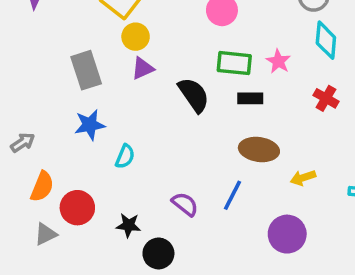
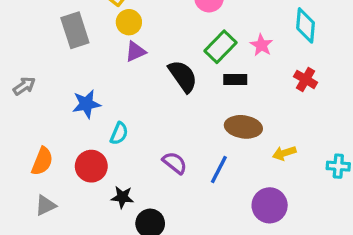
green rectangle: (234, 63) -> (221, 47), turned -52
gray rectangle: (86, 70) -> (75, 30), moved
gray arrow: (23, 142) -> (24, 86), moved
purple semicircle: (185, 204) -> (175, 163), moved
red circle: (77, 208) -> (91, 166), moved

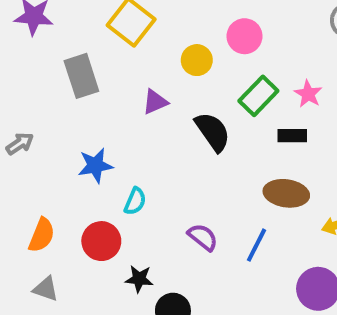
yellow circle: (129, 22) -> (197, 60), moved
black rectangle: (235, 79) -> (292, 136), moved
gray triangle: (45, 205) -> (46, 289), turned 45

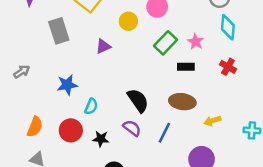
black semicircle: (213, 132) -> (138, 100), moved
black star: (139, 279) -> (101, 139), moved

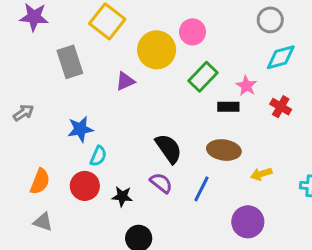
yellow circle: (128, 21) -> (157, 50), size x1.6
cyan diamond: (228, 27) -> (281, 57), turned 70
pink star: (196, 42) -> (246, 86), moved
cyan semicircle: (91, 106) -> (98, 156), moved

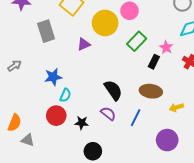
black rectangle: (228, 107) -> (154, 62), turned -64
orange semicircle: (40, 181) -> (14, 123), moved

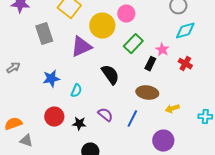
purple triangle: (84, 44) -> (81, 47), size x1.6
black semicircle: (113, 90) -> (110, 75), moved
cyan semicircle: (65, 95) -> (76, 91), moved
orange semicircle: (14, 123) -> (13, 124), turned -132

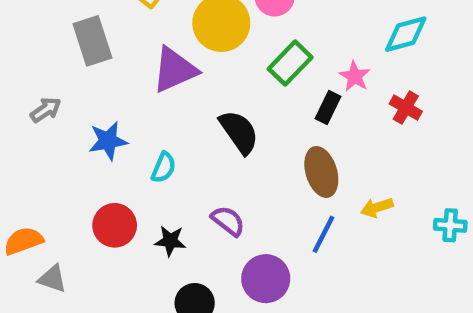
gray arrow: (13, 68) -> (46, 110), moved
brown ellipse: (147, 93) -> (321, 172), turned 65
blue line: (132, 119) -> (324, 234), moved
purple circle: (163, 141) -> (266, 279), moved

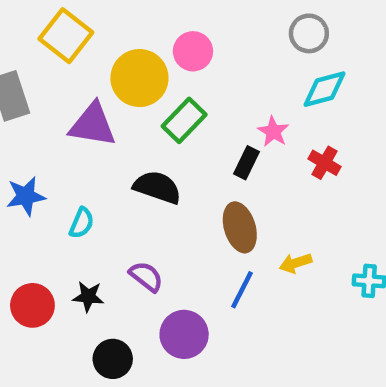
green rectangle: (290, 63) -> (184, 120), moved
purple triangle: (175, 70) -> (93, 125), turned 33
black semicircle: (239, 132) -> (157, 187), turned -36
red circle: (115, 225) -> (32, 305), moved

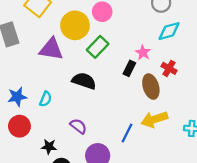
blue star: (26, 196) -> (17, 97), moved
brown ellipse: (240, 227) -> (151, 87), moved
yellow arrow: (296, 263) -> (154, 119), size x1.6
black star: (88, 296) -> (49, 147), moved
red circle: (32, 305) -> (19, 126), moved

